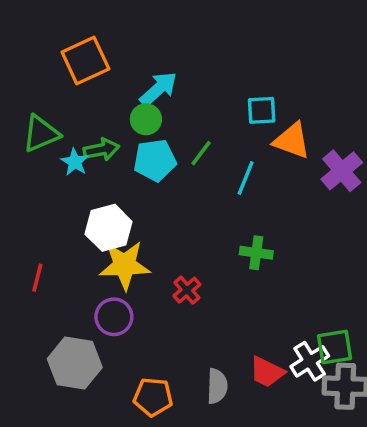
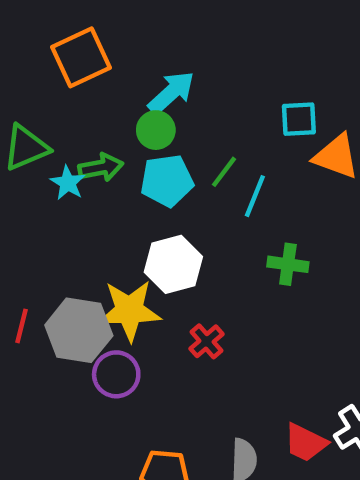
cyan line: (246, 178) -> (255, 196), moved
white hexagon: (109, 228) -> (173, 264), moved
green cross: (256, 253) -> (288, 264), moved
gray hexagon: (75, 363) -> (79, 330), moved

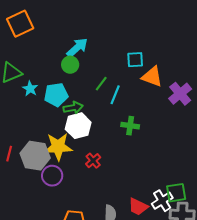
orange square: (81, 57) -> (20, 24), moved
green arrow: (101, 167) -> (73, 108), moved
cyan pentagon: (167, 181) -> (56, 95), moved

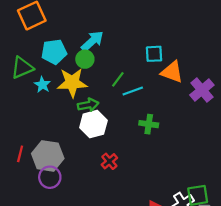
cyan pentagon: (56, 95) -> (54, 52), moved
cyan line: (115, 95) -> (133, 91), turned 48
yellow star: (58, 147) -> (72, 83), moved
purple circle: (52, 176) -> (50, 177), moved

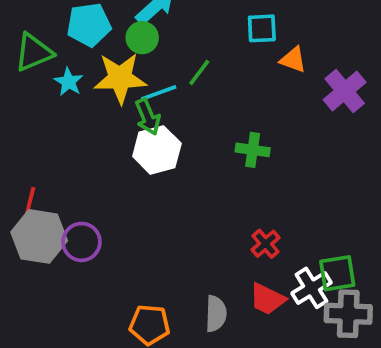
orange triangle: (172, 72) -> (293, 60), size x0.7
cyan line: (133, 91) -> (159, 93), moved
green arrow: (88, 105) -> (148, 117), turned 78
gray hexagon: (48, 156) -> (39, 236), moved
red cross: (109, 161) -> (265, 244), moved

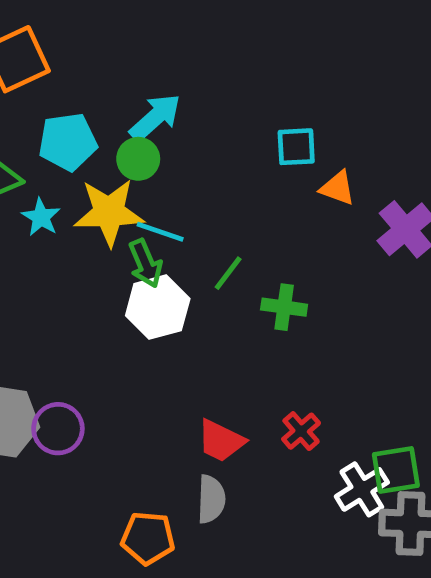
green line: (199, 73) -> (228, 273), moved
cyan line: (159, 93) -> (160, 232), turned 39
red trapezoid: (267, 299) -> (221, 441), moved
gray semicircle: (216, 314) -> (211, 499), moved

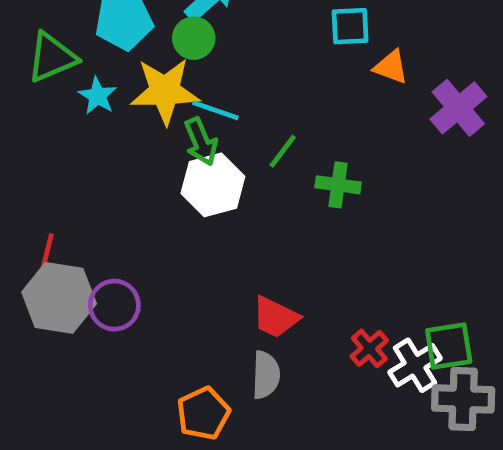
red cross: (301, 431) -> (369, 348), moved
orange pentagon: (148, 538) -> (203, 413), turned -30

